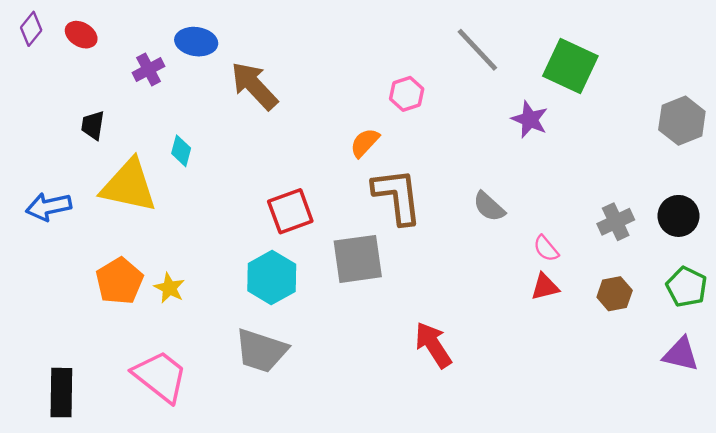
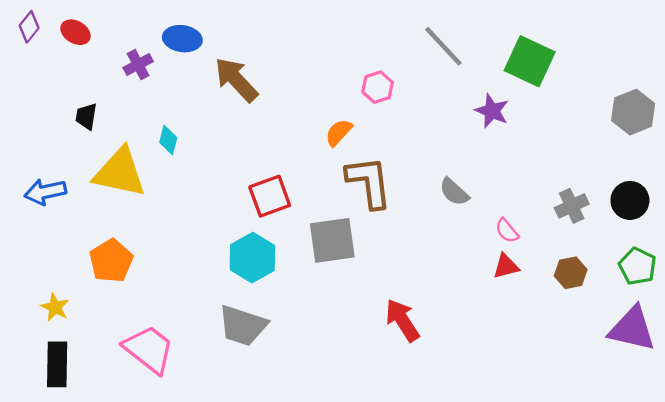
yellow star: (169, 288) -> (55, 307), moved
purple triangle: (681, 354) -> (632, 329), size x1.4

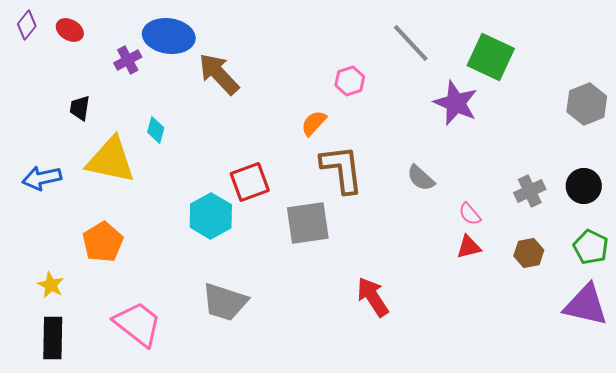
blue ellipse: (182, 39) -> (169, 36), size x1.4
purple star: (492, 111) -> (456, 103), size x1.4
cyan hexagon: (252, 258) -> (211, 216), moved

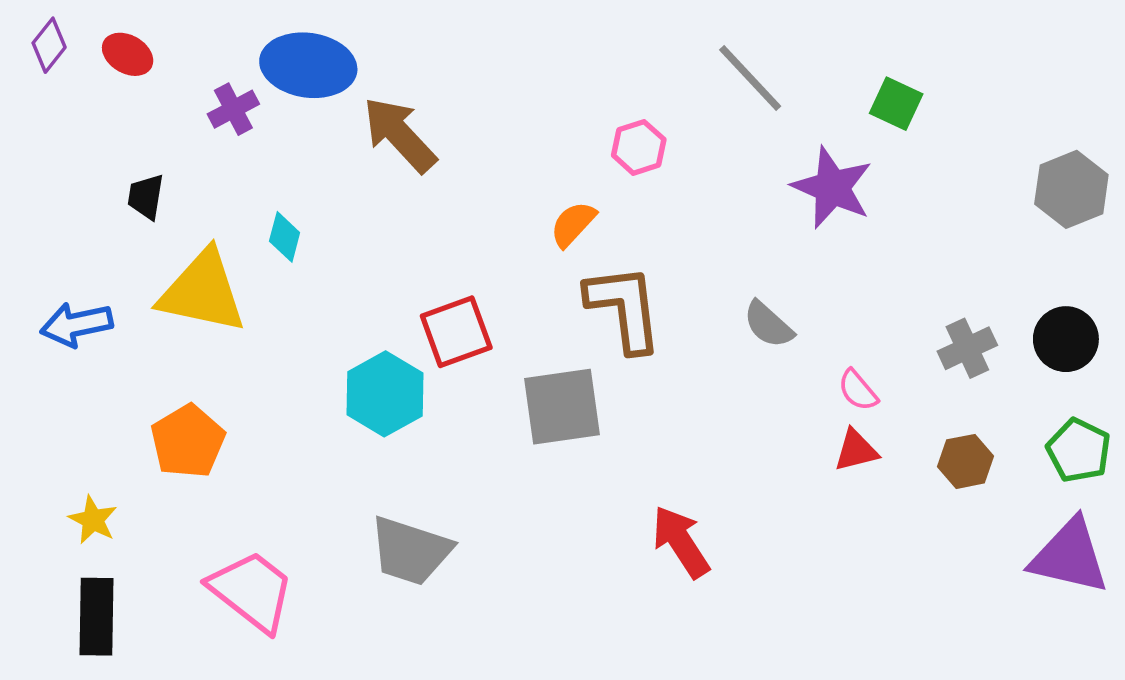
green square: (491, 57) -> (896, 104), size x0.6

